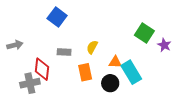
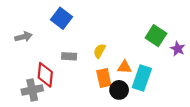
gray arrow: (15, 45) -> (23, 37), moved
orange rectangle: (85, 72) -> (104, 78), moved
cyan rectangle: (131, 72) -> (142, 78), turned 50

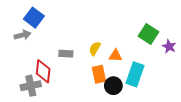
blue square: (61, 18) -> (34, 18), moved
orange triangle: (124, 67) -> (115, 56), moved

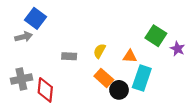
orange triangle: (115, 56) -> (130, 56), moved
red diamond: (43, 71) -> (45, 90), moved
orange rectangle: (99, 74) -> (104, 78), turned -36
gray cross: (31, 86) -> (21, 79), moved

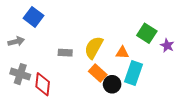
gray arrow: (24, 37) -> (16, 41), moved
yellow semicircle: (99, 51) -> (94, 48), size x1.6
gray cross: (21, 79) -> (20, 74), turned 30

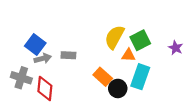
blue square: (34, 17) -> (35, 45), moved
green square: (147, 33) -> (140, 40), moved, turned 30
gray arrow: (16, 41) -> (43, 58), moved
yellow semicircle: (94, 48) -> (115, 37), moved

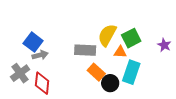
gray rectangle: (68, 55) -> (85, 50), moved, size x1.5
gray cross: (21, 78) -> (20, 73), turned 36

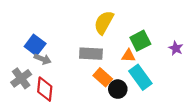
yellow semicircle: (107, 35) -> (104, 22), moved
gray arrow: (40, 55) -> (43, 59), turned 35
cyan rectangle: (131, 72) -> (140, 77), turned -55

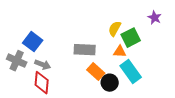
yellow semicircle: (104, 22) -> (115, 29), moved, size x0.7
purple star: (176, 48) -> (155, 18), moved
gray arrow: (43, 59) -> (43, 65), moved
gray cross: (21, 78) -> (17, 61), moved, turned -30

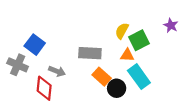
purple star: (155, 18) -> (171, 25), moved
gray arrow: (43, 65) -> (57, 71), moved

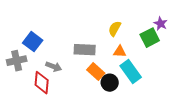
green square: (139, 40) -> (150, 38), moved
gray cross: (18, 65) -> (17, 61), turned -36

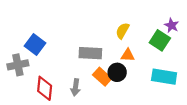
green square: (150, 38) -> (160, 40), turned -30
gray arrow: (54, 67) -> (76, 87), moved, turned 77
cyan rectangle: (131, 72) -> (164, 77), moved, turned -45
black circle: (110, 83) -> (117, 72), moved

